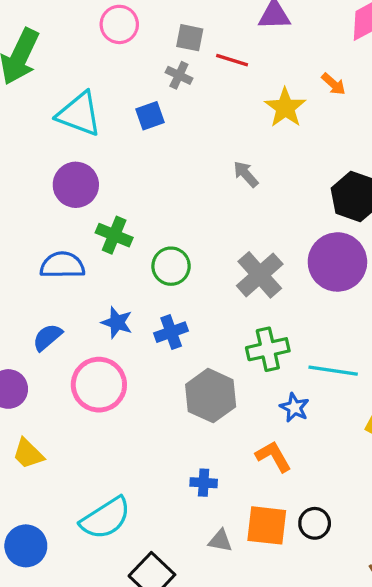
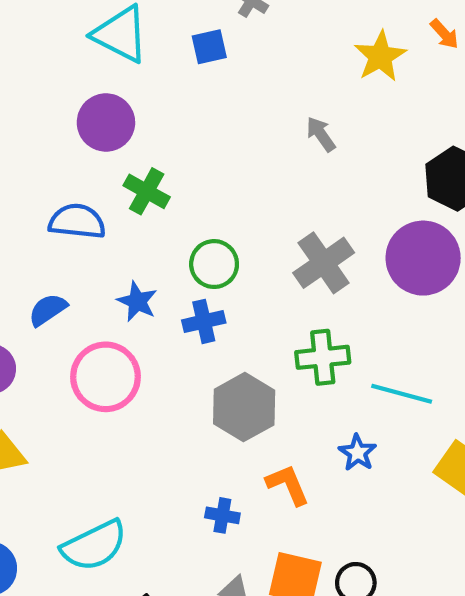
green circle: (171, 266) -> (214, 264), moved
blue star: (294, 408) -> (358, 453), moved
orange L-shape: (273, 456) -> (288, 485), moved

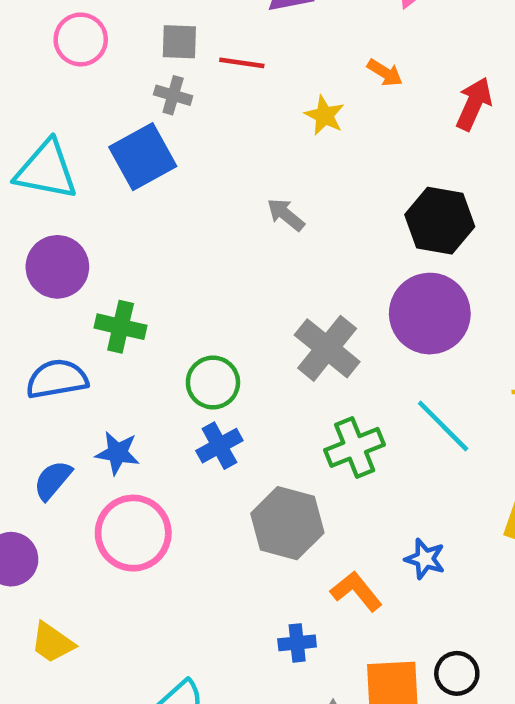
blue square: (209, 47) -> (143, 157), size x1.6
yellow star: (380, 56) -> (325, 115), size x0.7
blue star: (137, 301) -> (117, 453), moved
cyan line: (402, 394) -> (443, 426), moved, turned 46
blue star: (358, 453) -> (425, 559), moved

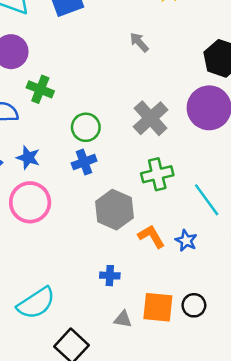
cyan line: (443, 426) -> (207, 200), moved
orange L-shape: (356, 591) -> (151, 236), moved

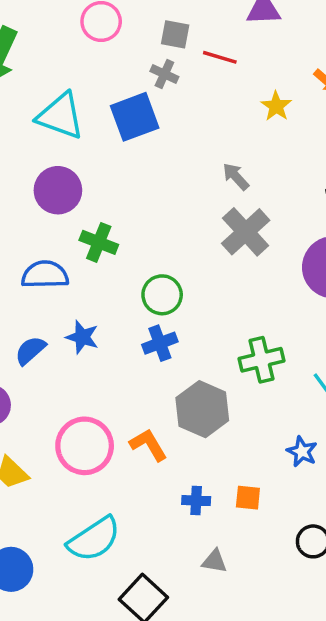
gray cross: (151, 118) -> (246, 232), moved
pink circle: (30, 202) -> (85, 446), moved
orange L-shape: (151, 236) -> (148, 445), moved
orange square: (158, 307) -> (248, 498), moved, size x0.6

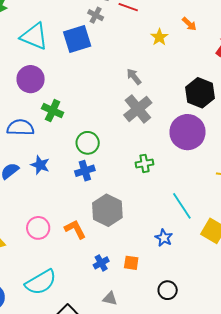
green cross: (261, 360) -> (144, 163), moved, size x0.7
pink circle: (85, 446) -> (38, 228), size x0.7
blue cross: (196, 501) -> (101, 263), turned -35

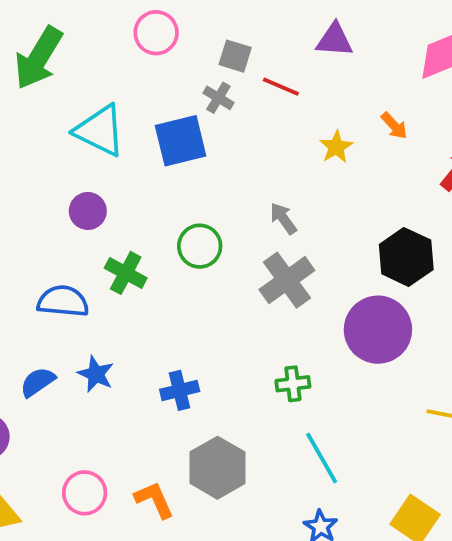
purple circle: (31, 79) -> (88, 211), size x0.7
green circle: (88, 143) -> (200, 246), moved
cyan line: (182, 206) -> (322, 458), moved

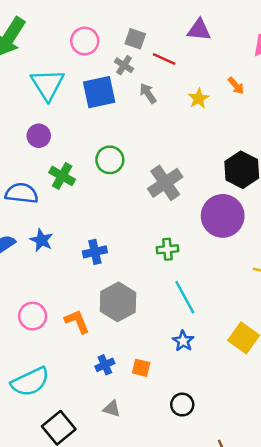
pink circle: (156, 33) -> (85, 41), moved
cyan triangle: (100, 130) -> (48, 84), turned 30
gray arrow: (283, 219) -> (148, 93), moved

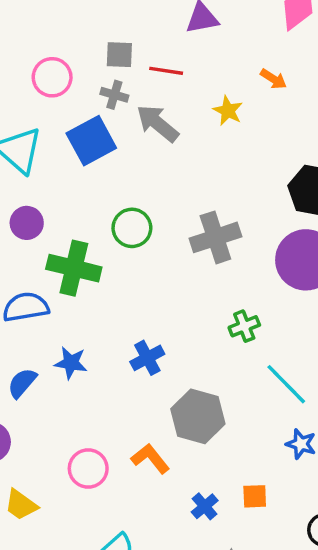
gray arrow: (148, 93) -> (158, 123), size x1.5
green cross: (62, 176) -> (74, 268), size x1.4
gray cross: (165, 183) -> (215, 237), turned 32

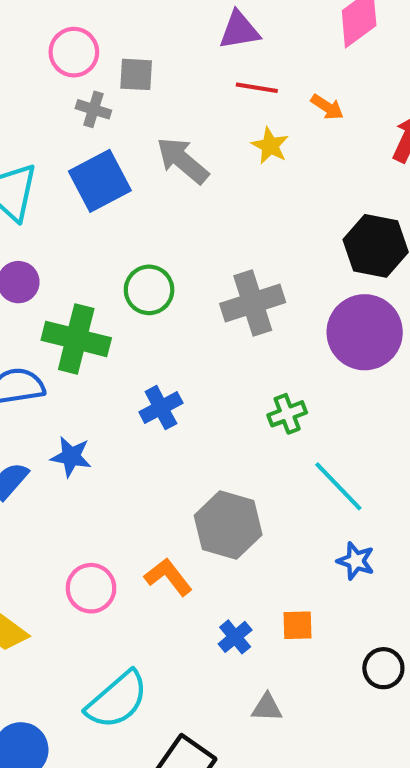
red line: (166, 71) -> (257, 88), moved
pink circle: (52, 77) -> (74, 52), moved
gray cross: (114, 95) -> (93, 109), moved
blue cross: (147, 358) -> (161, 408), moved

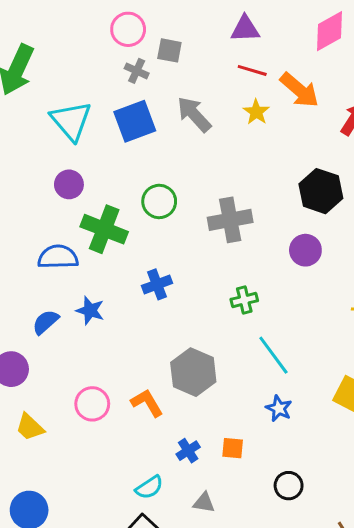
orange arrow: (327, 107) -> (299, 90), size x1.8
purple circle: (365, 332) -> (305, 250), size x0.6
cyan semicircle: (117, 700) -> (149, 487), moved, size x0.6

